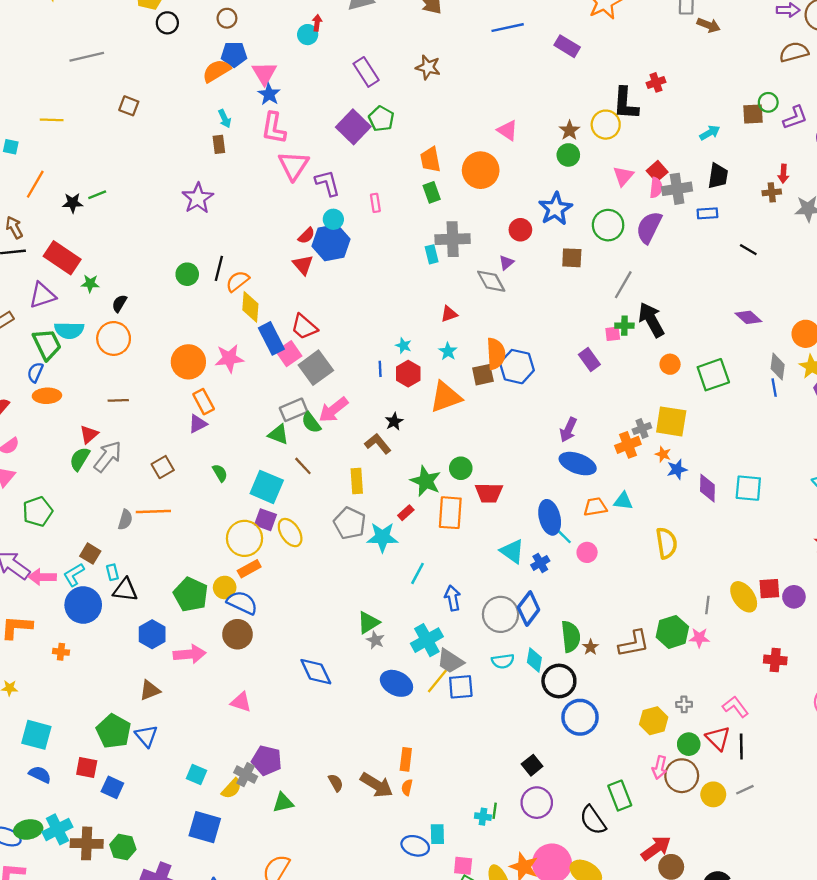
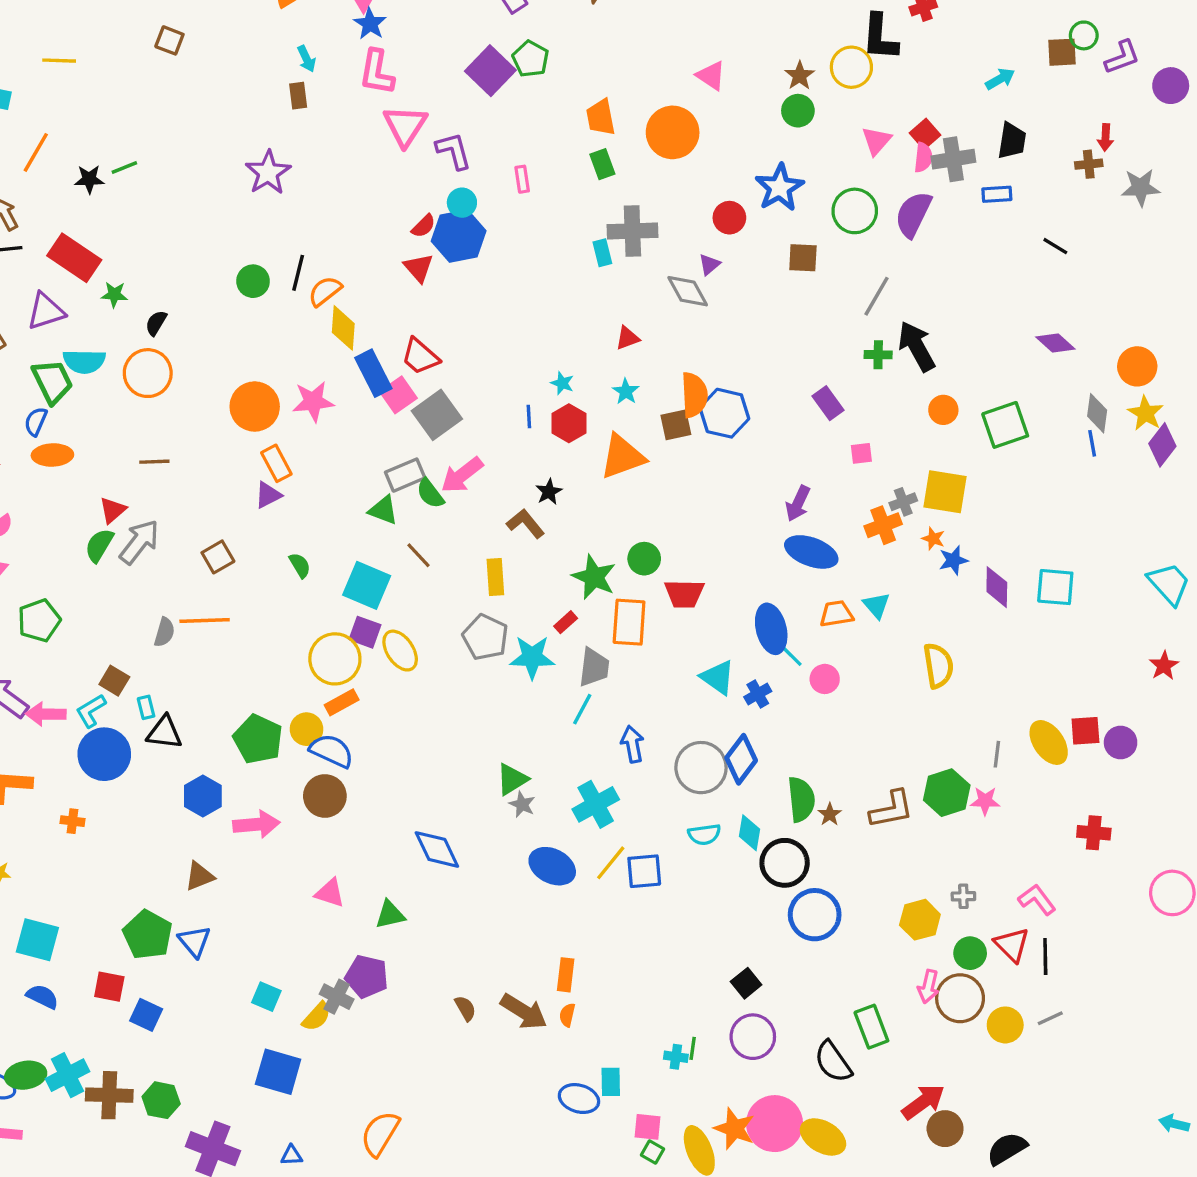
pink square: (613, 334) -> (861, 453), moved
cyan triangle: (623, 501) -> (876, 605), turned 42
gray trapezoid: (450, 661) -> (594, 667), moved, turned -116
green triangle: (283, 803) -> (390, 915), moved

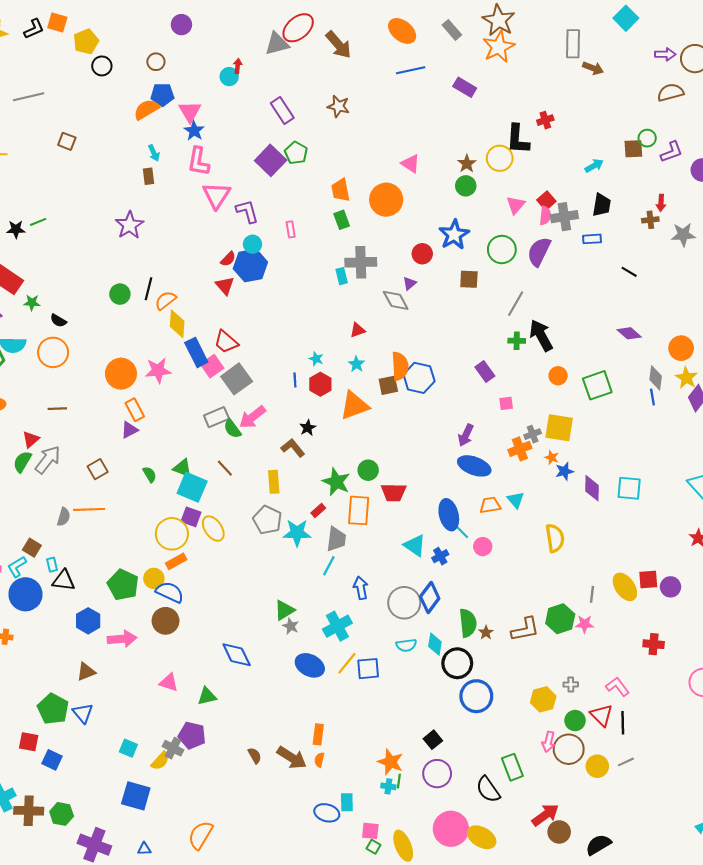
black semicircle: (156, 323) -> (58, 321), turned -91
green triangle: (383, 510) -> (182, 468), moved
orange star: (734, 1129) -> (390, 762), moved

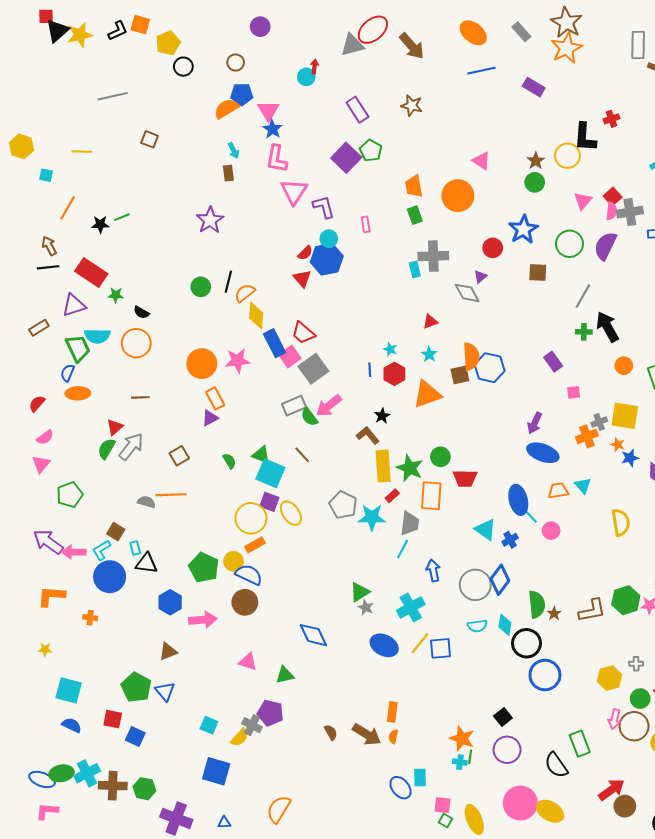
yellow rectangle: (274, 482) -> (383, 466), moved, size x1.4
gray semicircle: (64, 517) -> (146, 502), turned -90
blue ellipse: (327, 813) -> (401, 788), turned 35

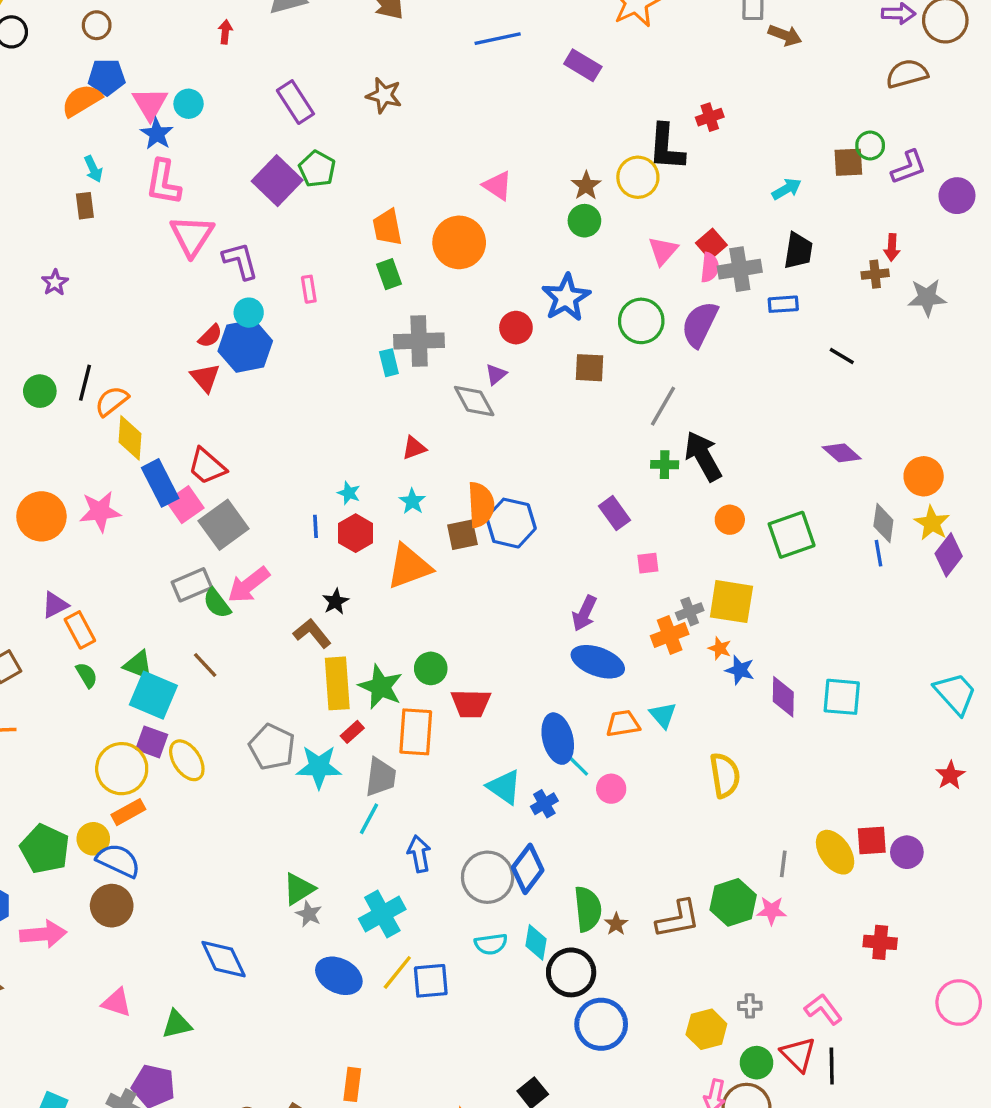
cyan circle: (306, 77) -> (189, 104), moved
purple star: (210, 220) -> (55, 282), size x0.6
orange rectangle: (215, 398) -> (80, 630), moved
blue star: (630, 458) -> (740, 670), turned 30

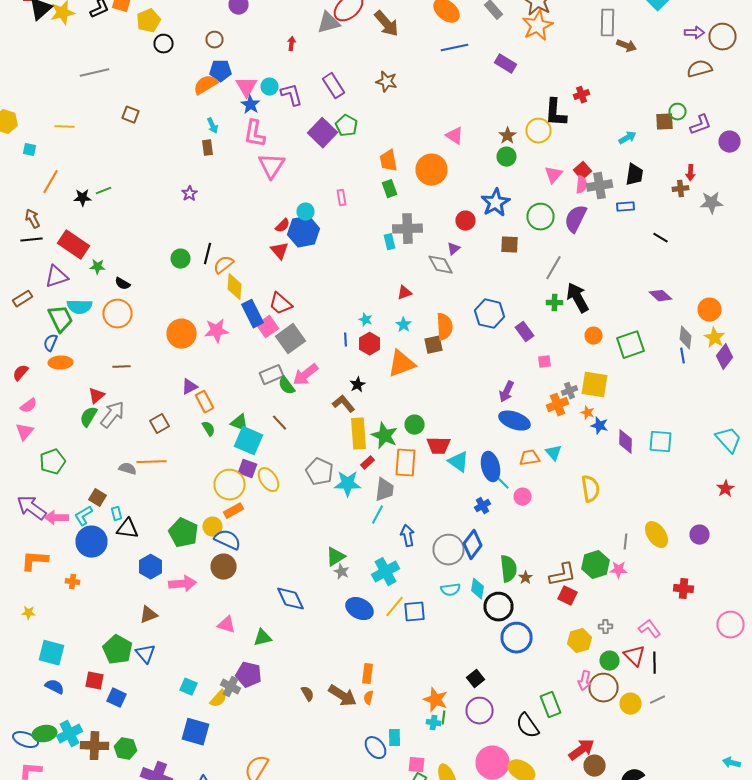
purple L-shape: (240, 261) -> (292, 95), moved
blue hexagon: (511, 523) -> (490, 314), moved
cyan triangle: (504, 787) -> (458, 462), moved
red square: (872, 840) -> (568, 596), moved, turned 30

